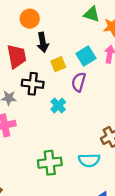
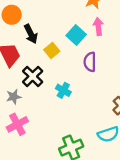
purple semicircle: (79, 82) -> (90, 62), moved
black cross: (33, 84) -> (33, 76), turned -35

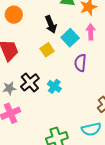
black arrow: (31, 34) -> (51, 24), moved
black cross: (33, 76) -> (30, 82), moved

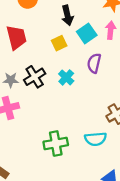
cyan cross: (54, 86) -> (66, 77), moved

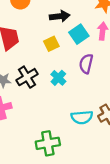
black arrow: (67, 15) -> (60, 16), turned -84
cyan semicircle: (96, 139) -> (82, 117), moved

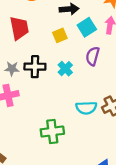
black cross: (27, 77) -> (35, 67), turned 30

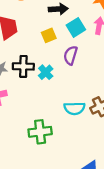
purple semicircle: (93, 56) -> (71, 55), moved
cyan cross: (65, 69) -> (46, 72), moved

